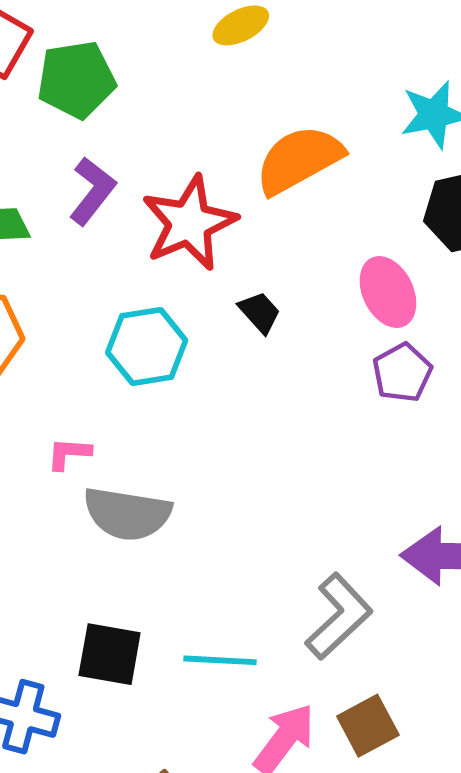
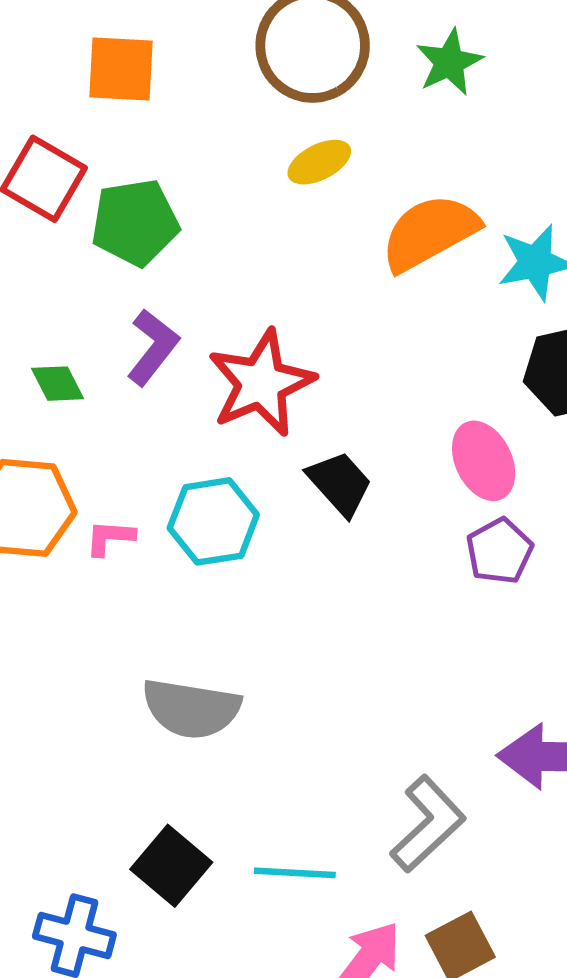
orange semicircle: (299, 160) -> (430, 233), moved
black trapezoid: (260, 312) -> (340, 483), size x1.4
pink L-shape: (69, 453) -> (110, 538), moved
black square: (110, 654) -> (171, 866), turned 30

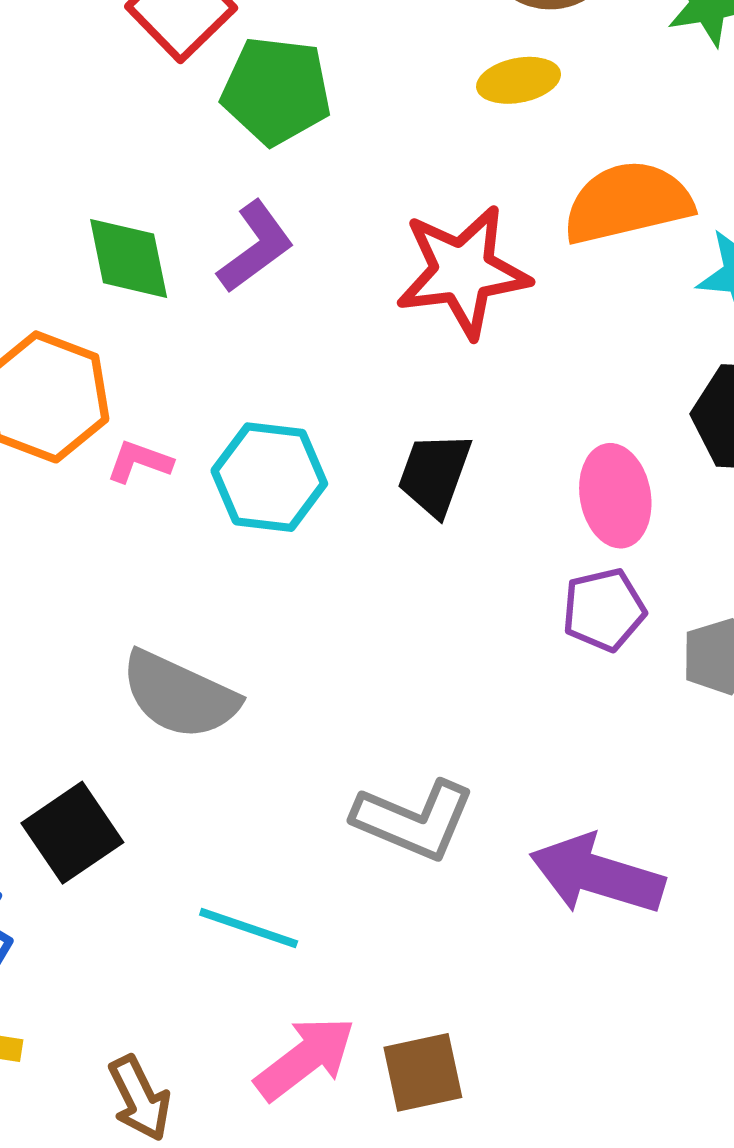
red star: (261, 383) -> (463, 271), moved
green diamond: (58, 384) -> (129, 258), size x1.4
black trapezoid: (340, 483) -> (435, 474), turned -134
gray L-shape: (428, 824) -> (414, 820), moved, turned 50
black square: (171, 866) -> (72, 833), moved

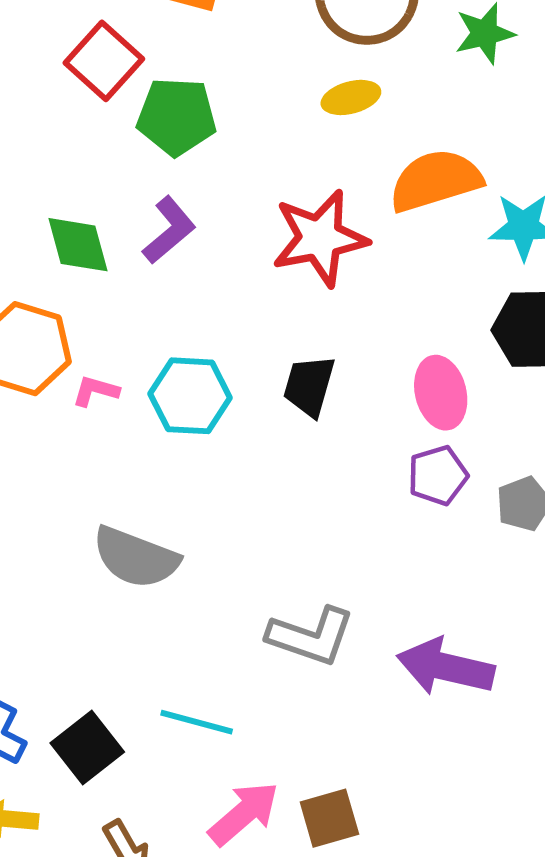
black square: (72, 833) -> (87, 748), moved

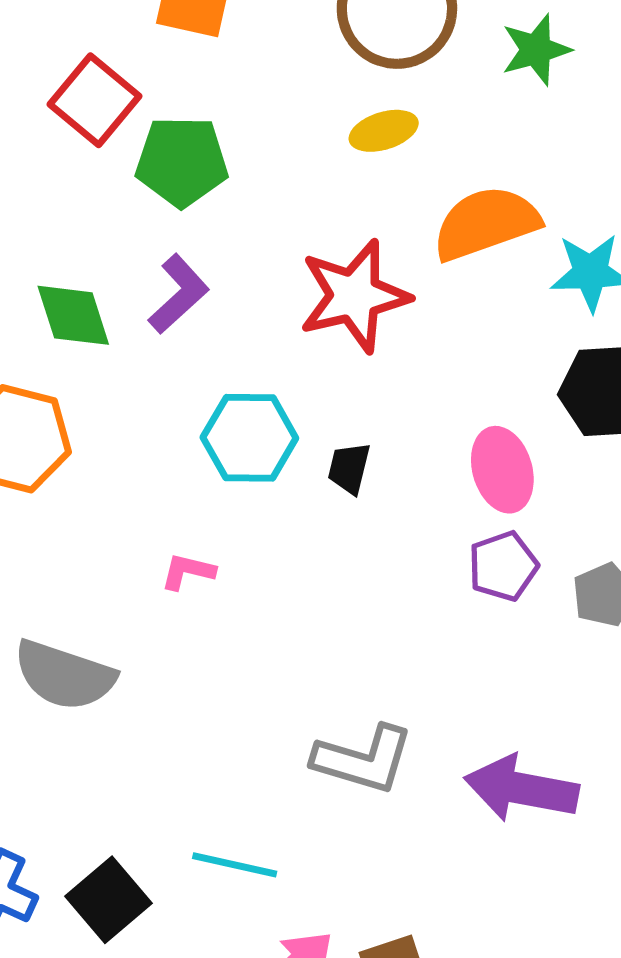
black trapezoid: (309, 386) -> (349, 468), size x0.7
pink L-shape: (96, 391) -> (188, 571), moved
cyan hexagon: (190, 396) -> (249, 438), moved
gray semicircle: (136, 557) -> (64, 675), moved

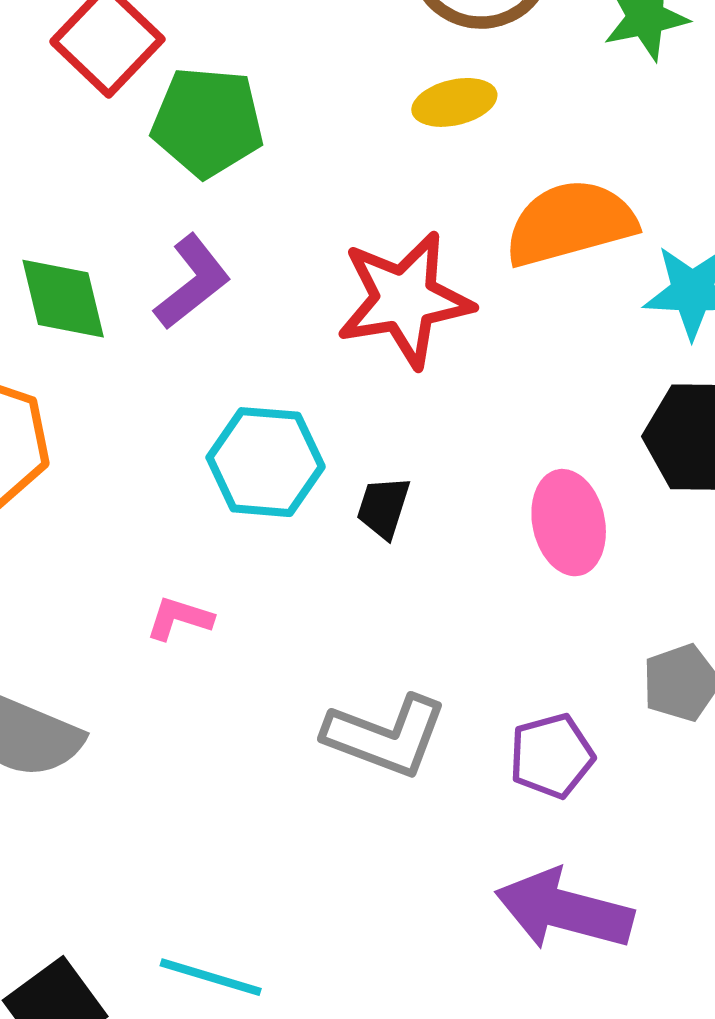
purple pentagon: (503, 566) -> (552, 756), moved
gray L-shape: (363, 759) -> (386, 736), moved

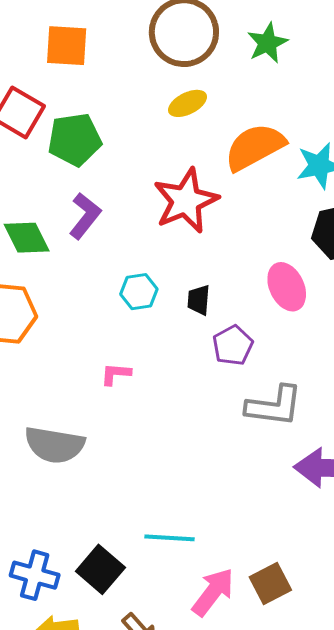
cyan hexagon: (266, 462) -> (139, 292), size x0.7
gray L-shape: (386, 736) -> (274, 406), moved
purple pentagon: (552, 756) -> (233, 345), moved

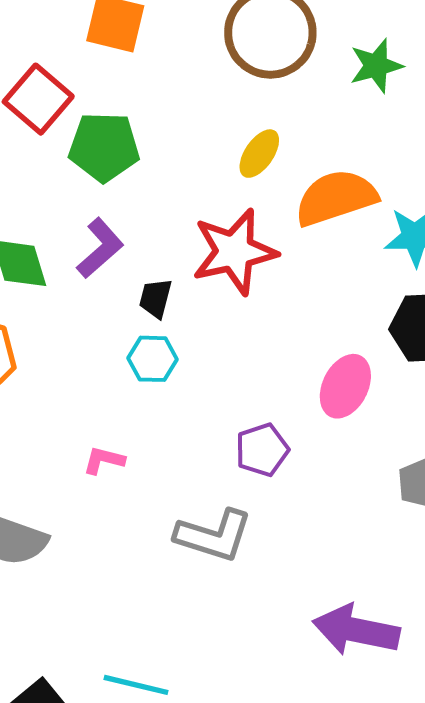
yellow ellipse: (188, 103) -> (259, 154), moved, turned -39
pink ellipse: (287, 287) -> (345, 386), turned 42
black trapezoid: (199, 300) -> (155, 298), moved
gray L-shape: (274, 406) -> (214, 536), moved

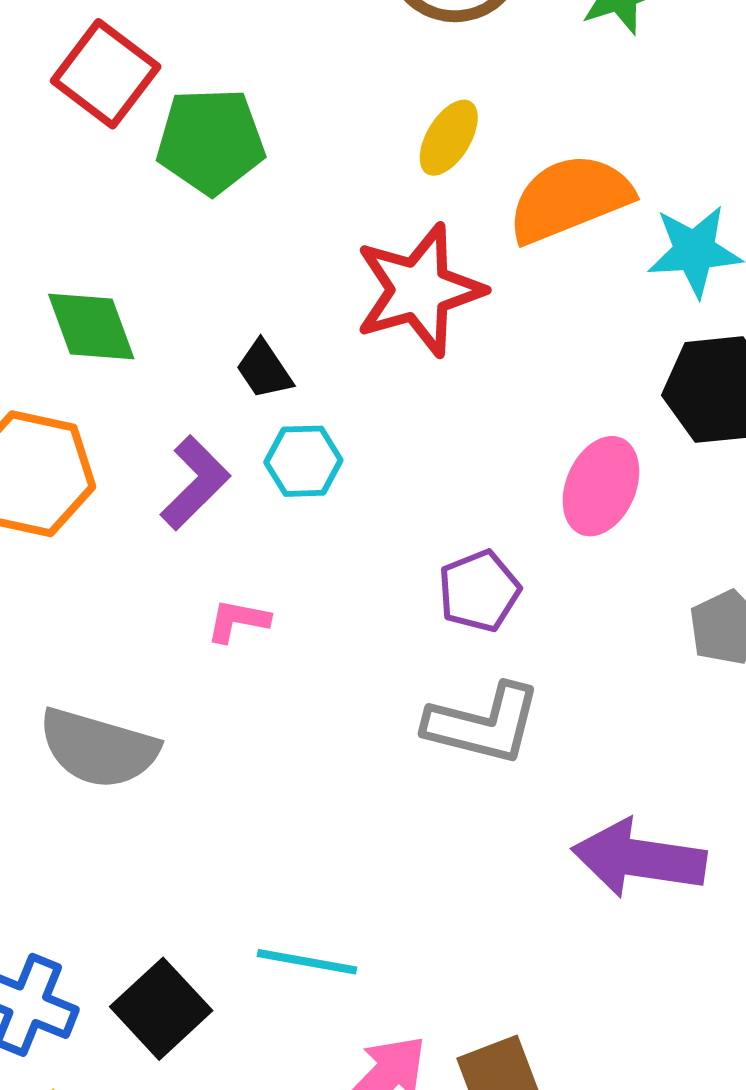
purple L-shape: (100, 248) -> (195, 483), moved
black trapezoid: (155, 298) -> (264, 370), moved, turned -45
gray L-shape: (214, 536) -> (483, 724), moved

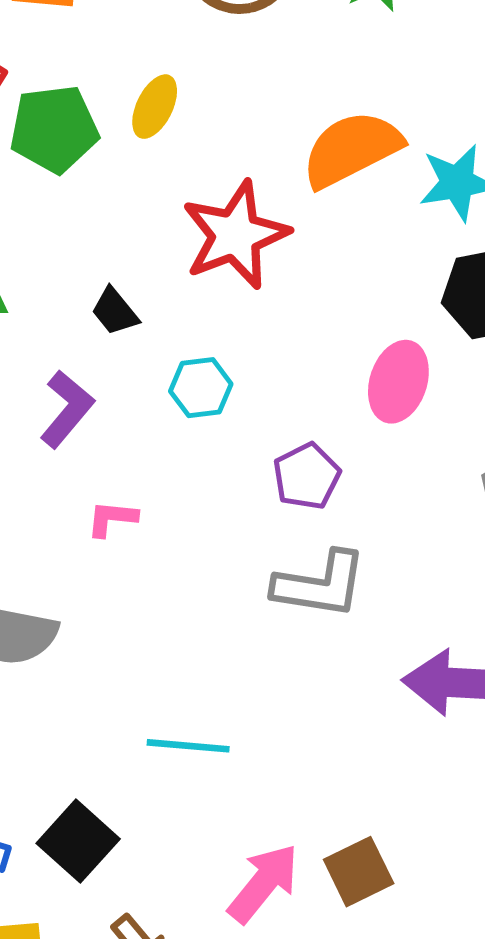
yellow ellipse: (449, 138) -> (155, 107), moved
cyan hexagon: (303, 461) -> (201, 388), moved
cyan line: (307, 962) -> (188, 746), moved

